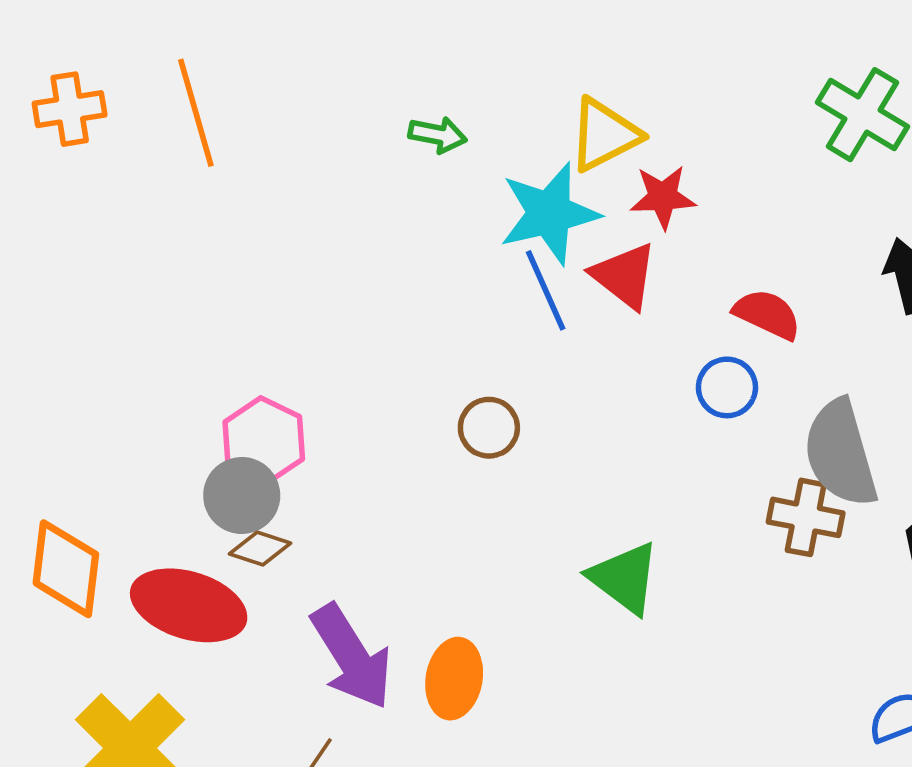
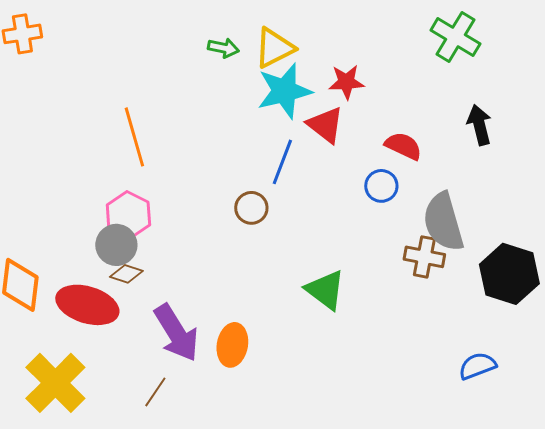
orange line: (196, 113) -> (134, 137), moved
yellow triangle: (604, 135) -> (274, 48), moved
blue line: (546, 290) -> (282, 162), moved, turned 45

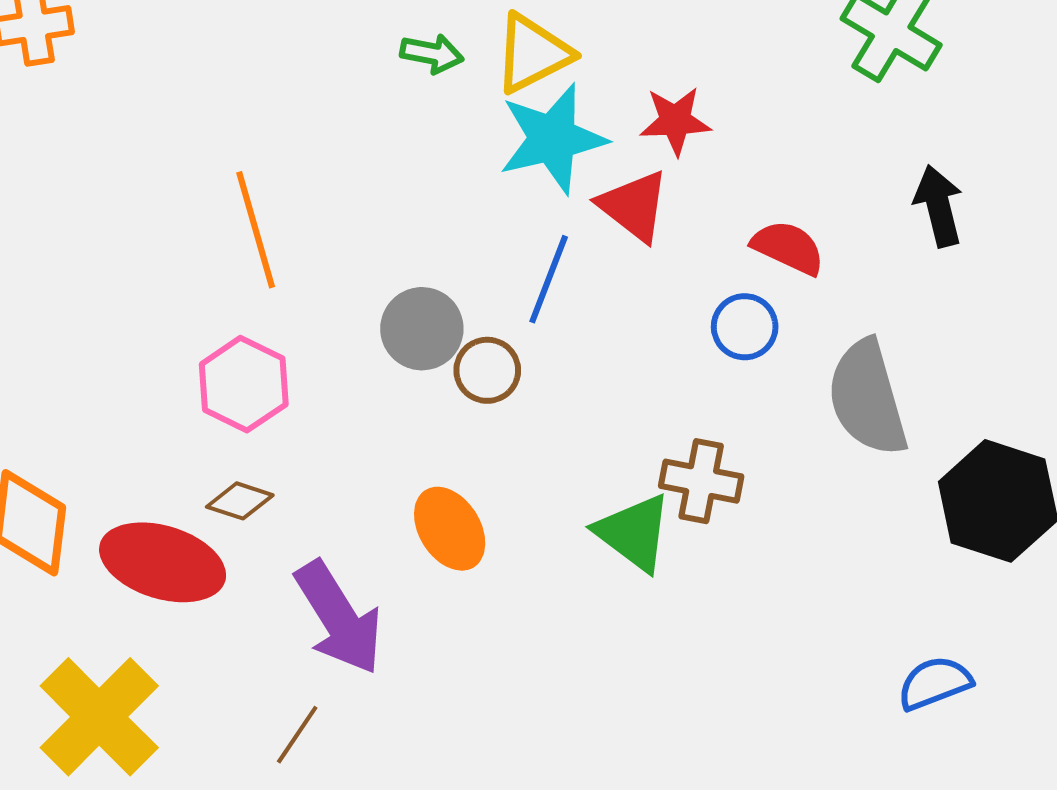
gray circle: (116, 245) -> (422, 329), moved
brown cross: (424, 257) -> (701, 481), moved
orange ellipse: (232, 345) -> (450, 529), moved, turned -42

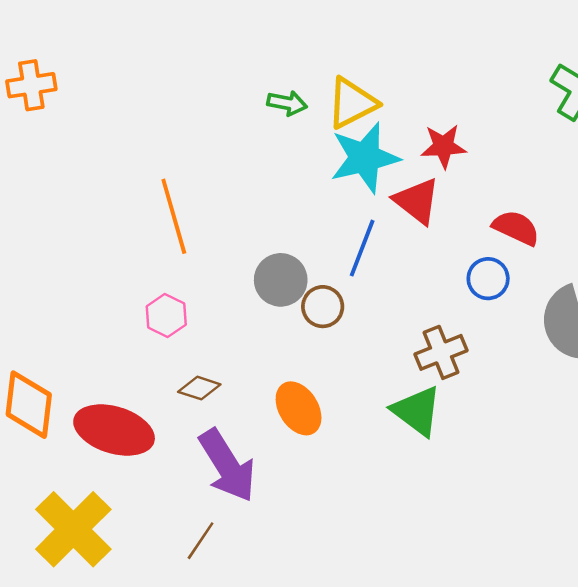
pink hexagon: (244, 384) -> (166, 316), size x0.7
brown cross: (701, 481) -> (441, 352), moved, turned -33
brown diamond: (240, 501) -> (199, 388), moved

